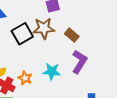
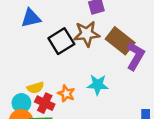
brown rectangle: (72, 35) -> (120, 41), size x1.6
purple L-shape: (79, 62) -> (135, 56), moved

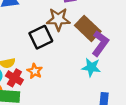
black square: (61, 41) -> (41, 37), moved
cyan star: (98, 85) -> (91, 67), moved

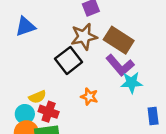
purple L-shape: (100, 43) -> (120, 65), moved, turned 115
orange star: (35, 71) -> (89, 97), moved

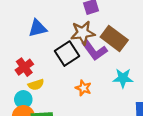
blue triangle: (25, 27) -> (37, 28), moved
purple L-shape: (120, 65) -> (94, 50), moved
red cross: (49, 112) -> (24, 67), moved, turned 30

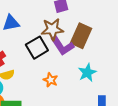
brown rectangle: (114, 39) -> (81, 36), turned 75
cyan star: (123, 78) -> (87, 73), turned -30

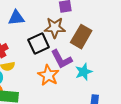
purple L-shape: (62, 46) -> (61, 59), moved
orange star: (51, 80) -> (48, 75), size x1.5

